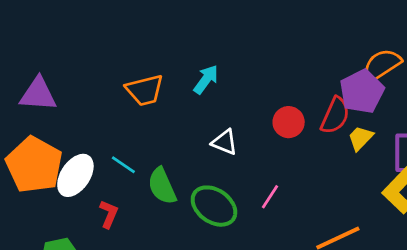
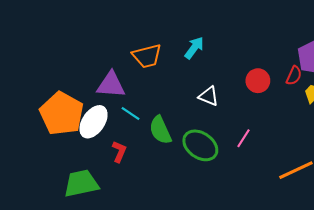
purple triangle: (38, 94) -> (111, 85), moved
red semicircle: (335, 115) -> (294, 76), size x0.7

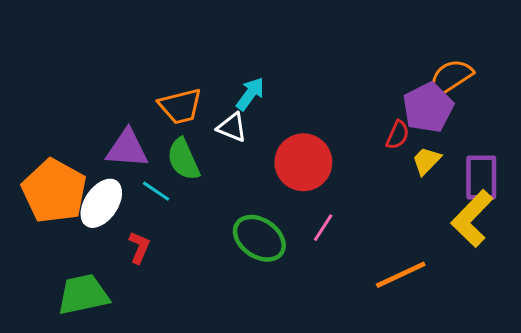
red circle: (258, 81) -> (303, 162), moved, size x1.6
white triangle: (209, 96) -> (232, 127), moved
green semicircle: (160, 130) -> (183, 159), moved

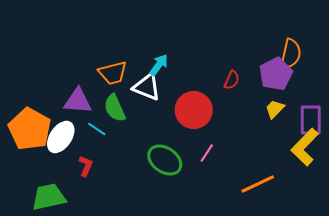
orange semicircle: (451, 77) -> (291, 54), turned 136
white triangle: (232, 127) -> (147, 87), size x1.4
red semicircle: (398, 135) -> (232, 80), moved

